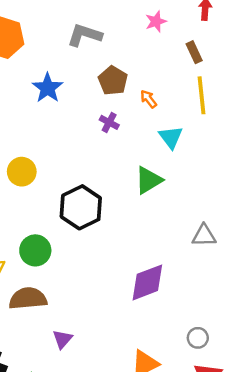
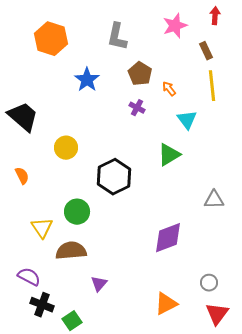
pink star: (156, 21) -> (175, 26), size x1.4
gray L-shape: (85, 35) -> (117, 37), turned -96

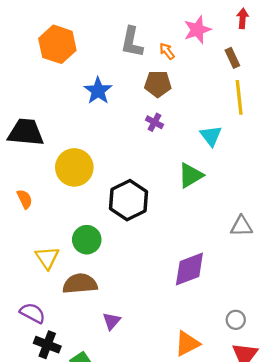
brown pentagon: (140, 74) -> (158, 84), turned -30
orange arrow: (169, 89) -> (167, 51), moved
black trapezoid: (23, 117) -> (26, 132), turned -36
yellow circle: (66, 148) -> (74, 167), size x1.4

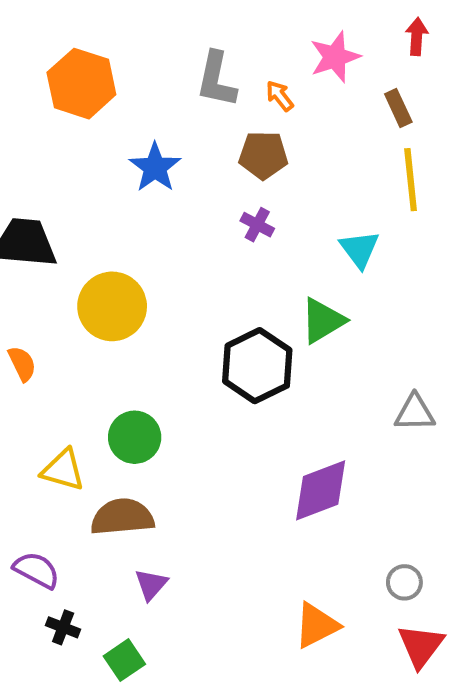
black hexagon: (129, 200) -> (257, 366), moved
yellow triangle: (47, 258) -> (63, 470), turned -40
purple triangle: (112, 321) -> (151, 584), moved
black cross: (47, 345) -> (63, 627), size x0.7

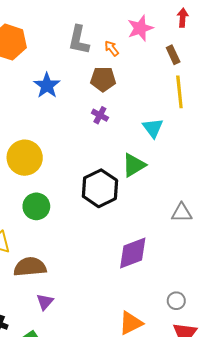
green circle: (135, 437) -> (36, 206), moved

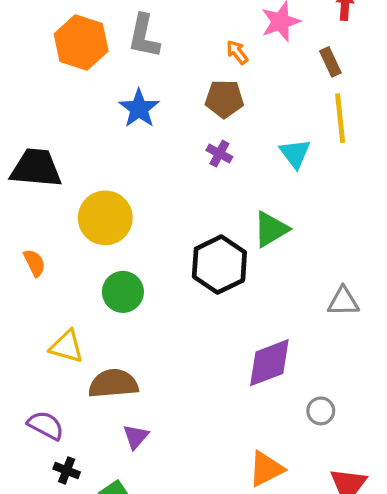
gray L-shape: (79, 40) -> (144, 36), moved
cyan triangle: (153, 128) -> (295, 154), moved
gray circle: (176, 301) -> (321, 411), moved

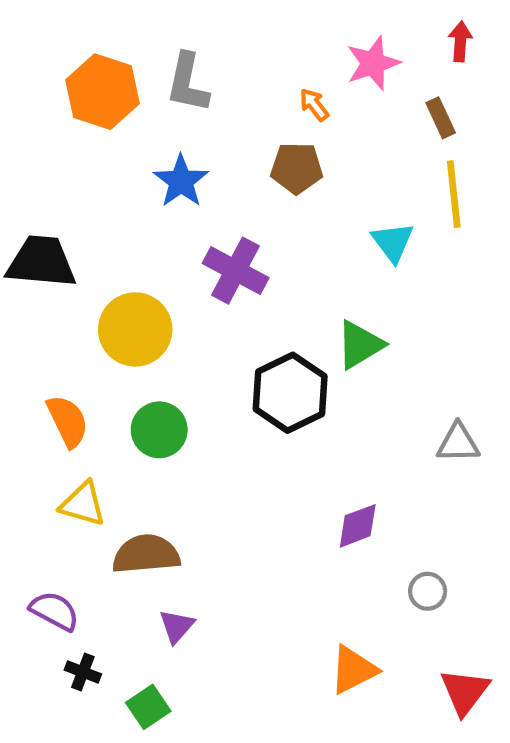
purple cross: (219, 154) -> (236, 271), moved, size x1.8
orange semicircle: (34, 263) -> (68, 421), moved, size x1.4
purple diamond: (269, 363) -> (358, 526), size x0.7

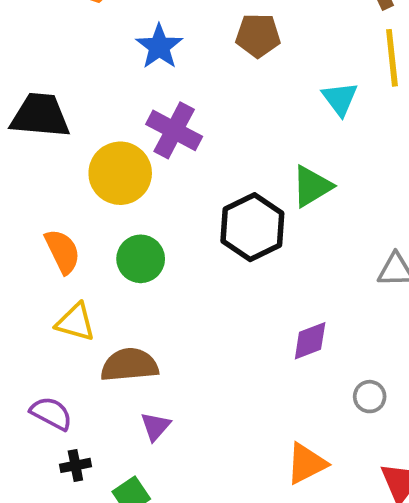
purple cross: (236, 271) -> (174, 130), moved
black cross: (83, 672) -> (75, 465), turned -32

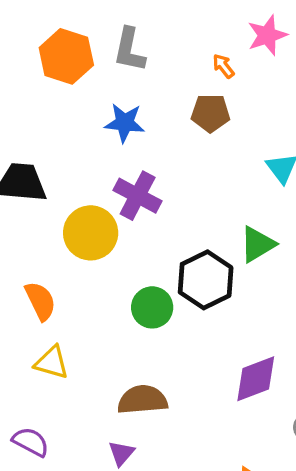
blue star: (159, 47) -> (125, 123), turned -30
green circle: (141, 259) -> (152, 307), moved
purple diamond: (310, 341) -> (256, 379), size x1.4
brown semicircle: (129, 365) -> (142, 400), moved

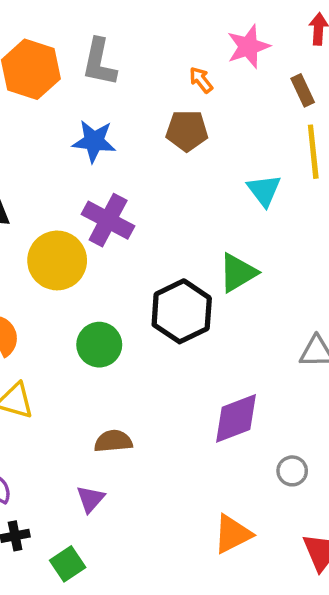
green circle: (152, 307) -> (99, 345), moved
brown semicircle: (142, 400) -> (113, 441), size x0.7

